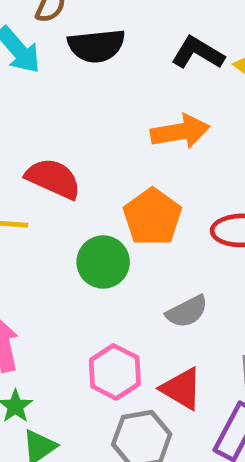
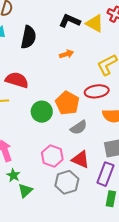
black semicircle: (96, 46) -> (28, 37), moved, turned -65
orange arrow: (180, 132) -> (66, 54), size x0.6
orange pentagon: (152, 217) -> (67, 103), moved

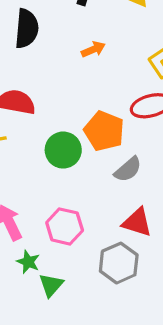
pink hexagon: (52, 156) -> (65, 226), moved

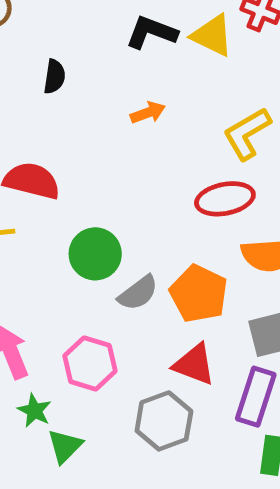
black semicircle: (27, 29) -> (54, 77), size x0.6
orange pentagon: (104, 131) -> (199, 294), moved
gray semicircle: (128, 169) -> (138, 293), moved

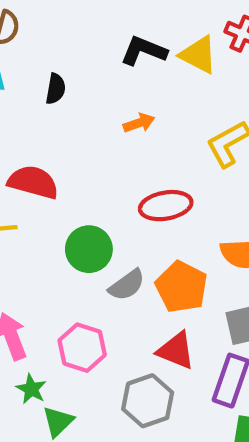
red ellipse: (225, 199) -> (166, 206), moved

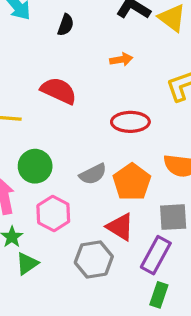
red semicircle: (33, 182) -> (59, 91), moved
green circle: (89, 249) -> (35, 166), moved

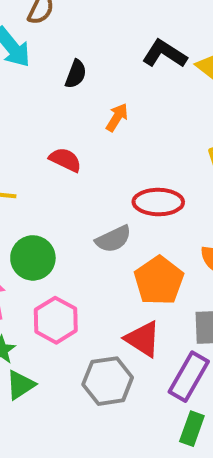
orange arrow: (121, 59) -> (117, 117), moved, turned -50
red semicircle: (59, 91) -> (65, 160), size x0.7
gray semicircle: (93, 174) -> (113, 239), moved

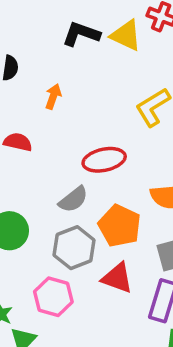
pink hexagon: (56, 320) -> (53, 297), moved
gray hexagon: (108, 381) -> (74, 248), moved

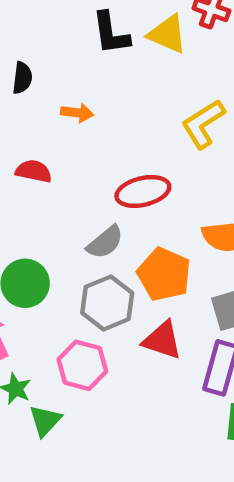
black L-shape: (81, 34) -> (111, 33), turned -117
orange arrow: (53, 96) -> (77, 113), turned 80

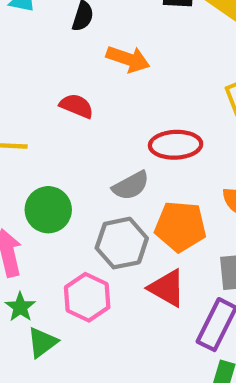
orange arrow: (77, 113) -> (128, 59), size x1.4
orange pentagon: (164, 274) -> (180, 226), turned -30

